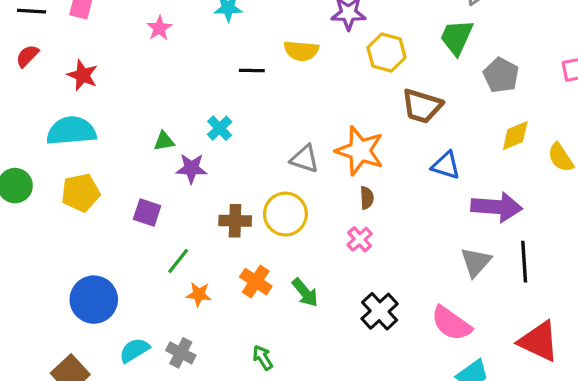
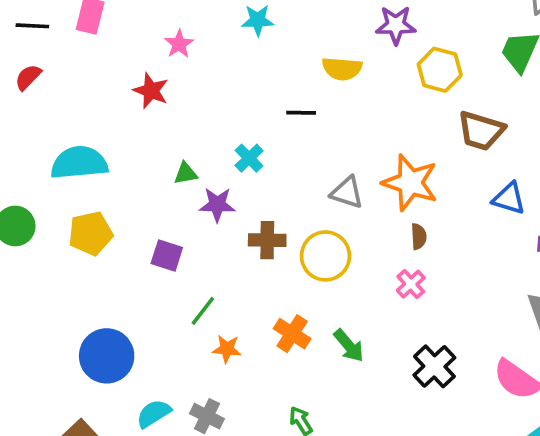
black line: (252, 70) -> (301, 113), moved
red star: (83, 75) -> (151, 91), moved
brown cross: (235, 221) -> (267, 240), moved

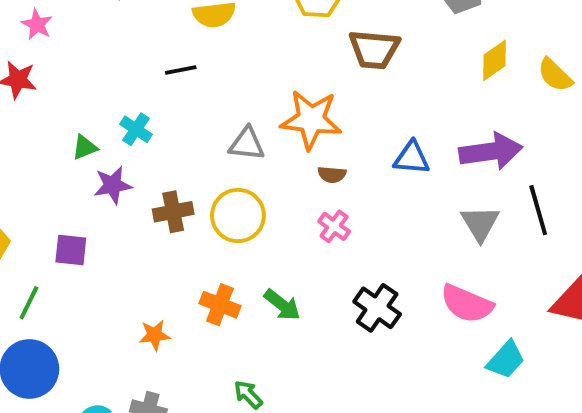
green triangle: (186, 173) -> (85, 147), moved
blue triangle: (509, 199) -> (412, 158), moved
brown semicircle: (419, 237) -> (332, 175), turned 110
green line: (203, 311) -> (29, 303), moved

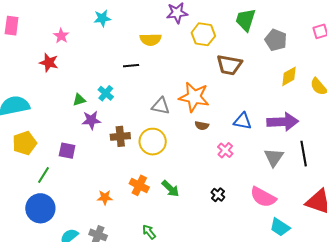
pink cross: (334, 226) -> (225, 150), moved
black cross: (377, 308) -> (218, 195), size x0.6
cyan trapezoid: (506, 360) -> (280, 227), turned 75

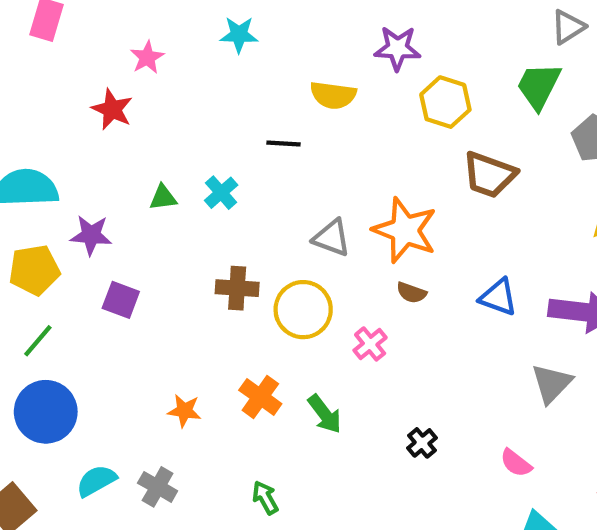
purple star: (91, 120) -> (91, 235), moved
pink cross: (225, 150) -> (370, 344), moved
green line: (43, 175) -> (38, 341), moved
pink semicircle: (263, 197) -> (516, 463), size x0.6

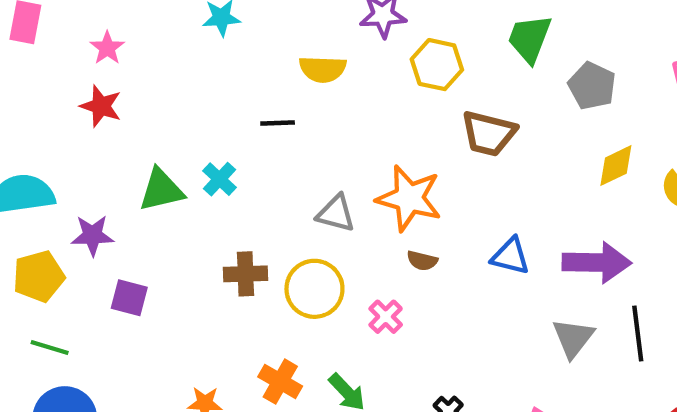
pink star: (147, 57) -> (107, 48), moved
green triangle: (163, 198) -> (161, 190), size x1.6
green line: (38, 341) -> (50, 347), turned 72

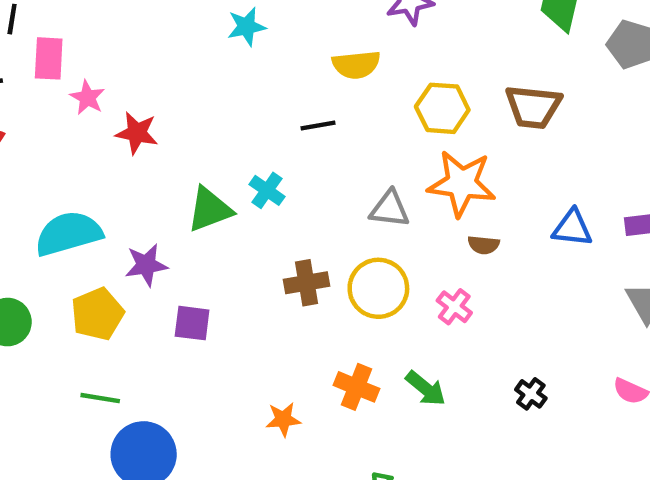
pink star: (107, 48) -> (87, 98), moved
yellow hexagon: (437, 65) -> (442, 108), moved
green line: (50, 347) -> (100, 398), moved

